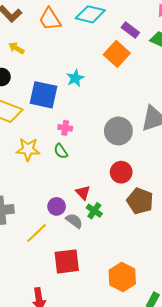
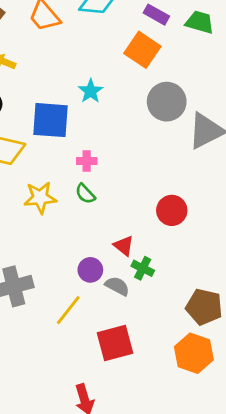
gray circle: (118, 131) -> (167, 102), moved
brown pentagon: (140, 201) -> (204, 307), moved

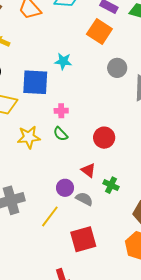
cyan star: (91, 91) -> (63, 61), turned -30
gray circle: (167, 102) -> (117, 68), size x0.7
red circle: (172, 210) -> (104, 138), moved
green cross: (143, 268) -> (111, 185), moved

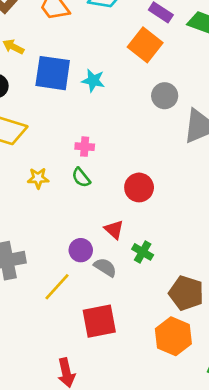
blue square: (35, 82) -> (53, 73), moved
yellow star: (29, 137) -> (38, 178), size x0.7

